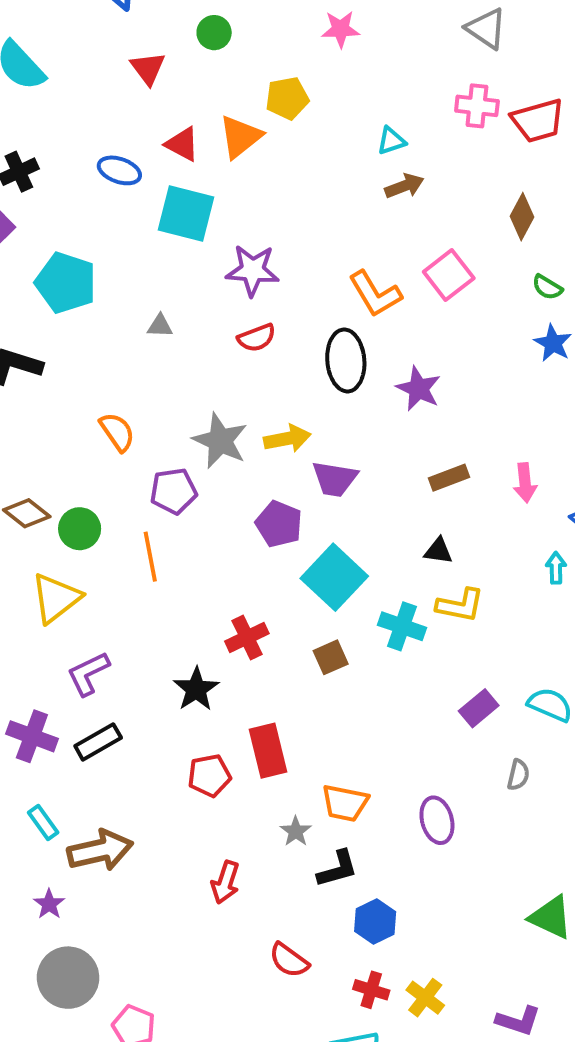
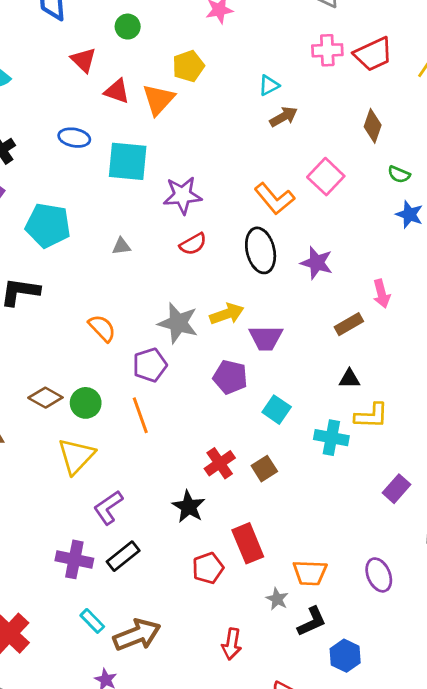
red triangle: (182, 144) -> (117, 91), moved
pink arrow: (525, 483) -> (382, 294), moved
cyan square: (334, 577) -> (277, 410), size x0.6
brown square: (331, 657) -> (264, 469), moved

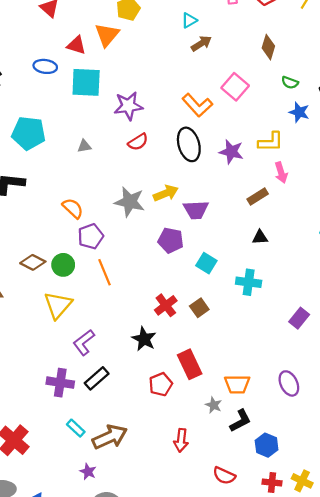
red triangle: (117, 91) -> (76, 45), moved
purple pentagon: (150, 365) -> (91, 236), moved
yellow L-shape: (371, 416) -> (271, 142), moved

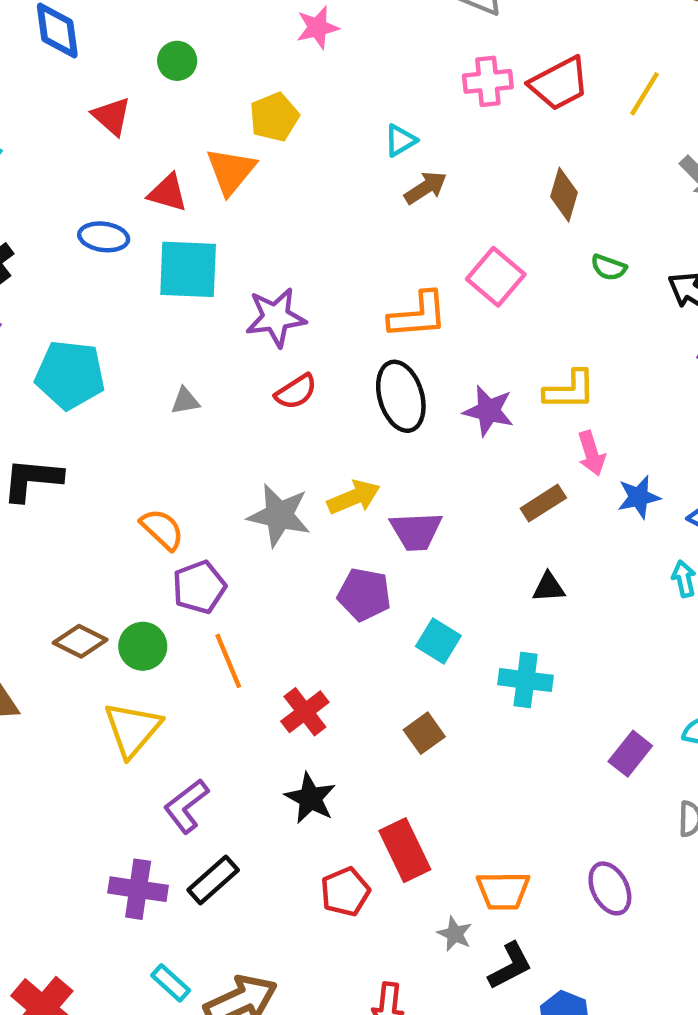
orange L-shape: (197, 105) -> (418, 315), turned -52
blue star: (299, 112) -> (639, 497), moved, turned -30
red cross: (166, 305) -> (305, 712), moved

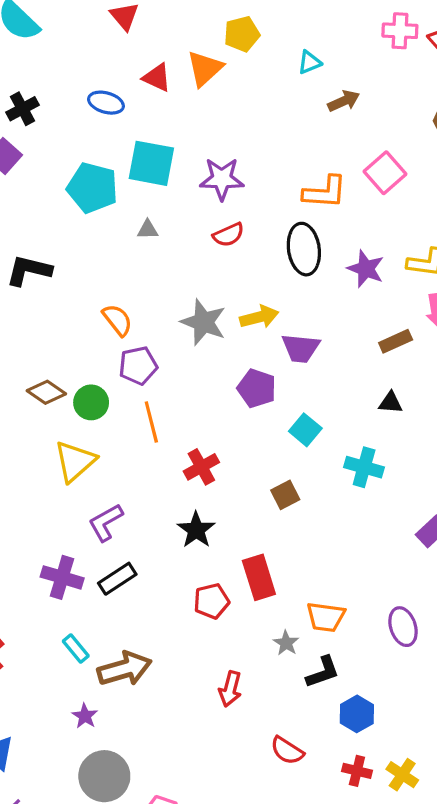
cyan triangle: (400, 140) -> (309, 62), moved
cyan square: (188, 269) -> (151, 163), moved
cyan pentagon: (70, 375) -> (92, 188), moved

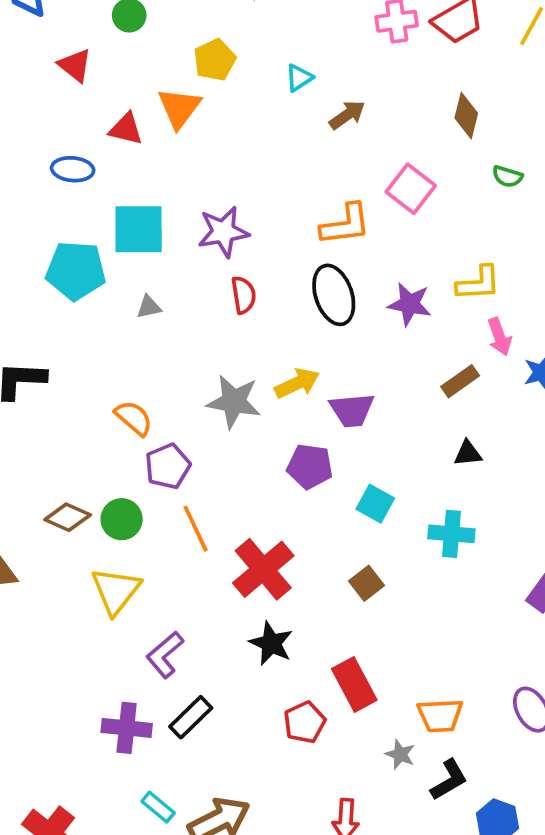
red semicircle: (229, 235) -> (244, 295), turned -64
red cross: (201, 467) -> (263, 569), size x1.5

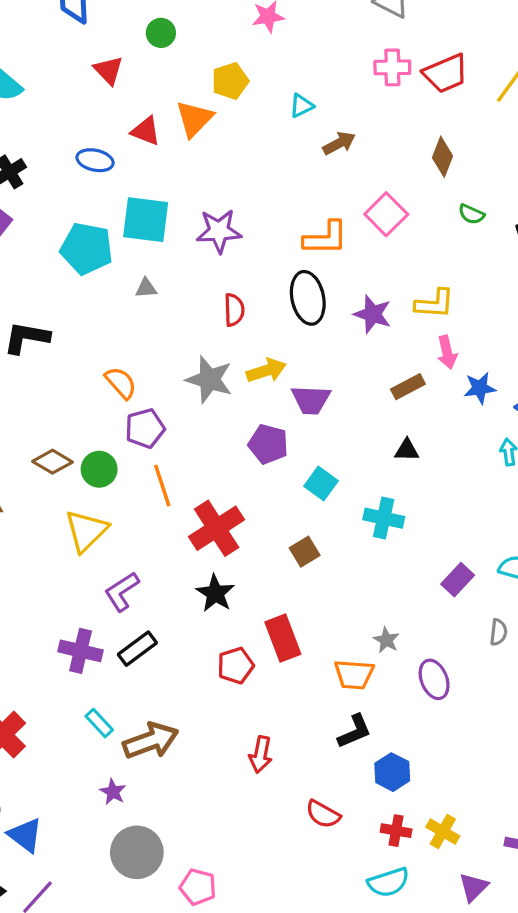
red semicircle: (244, 295) -> (234, 310), moved
gray star: (400, 754) -> (386, 640), moved

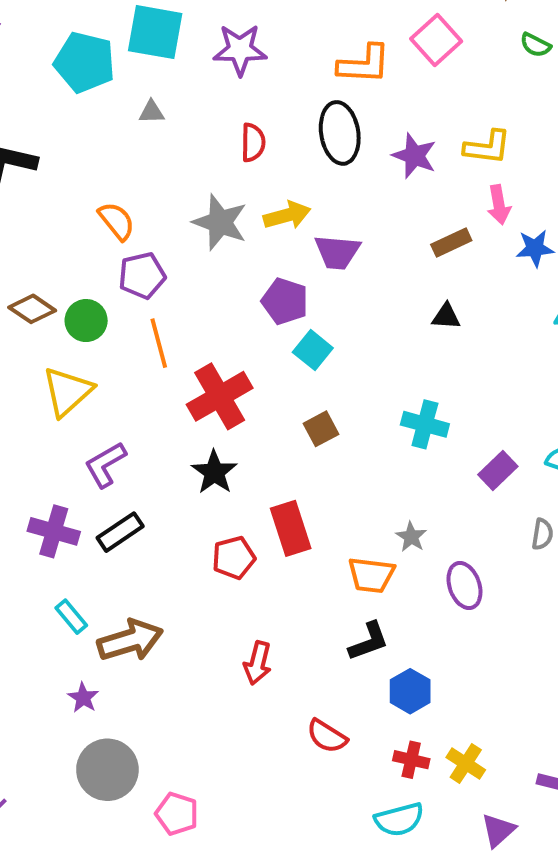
cyan square: (321, 483) -> (313, 350), moved
cyan cross: (384, 518) -> (425, 424), moved

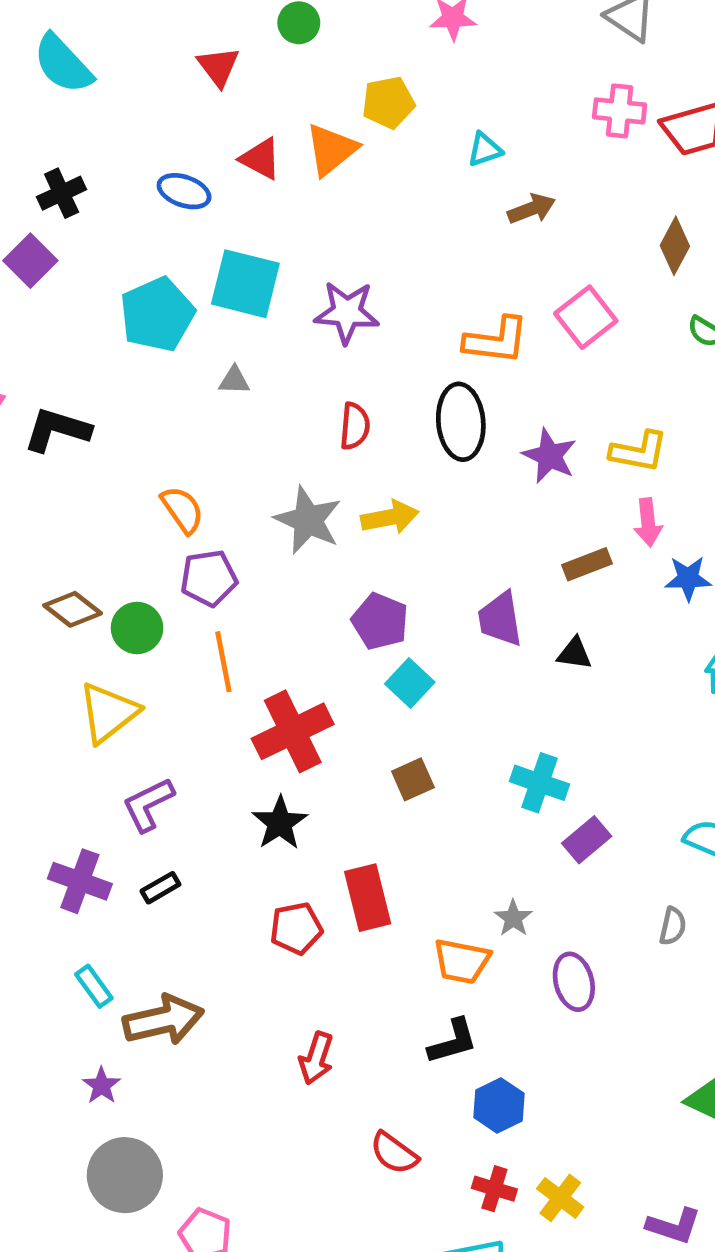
cyan pentagon: (85, 62) -> (157, 314), turned 30
purple trapezoid: (337, 252) -> (500, 619), moved, turned 72
purple rectangle: (498, 471) -> (587, 840), moved
black rectangle: (120, 532) -> (160, 888), size x0.7

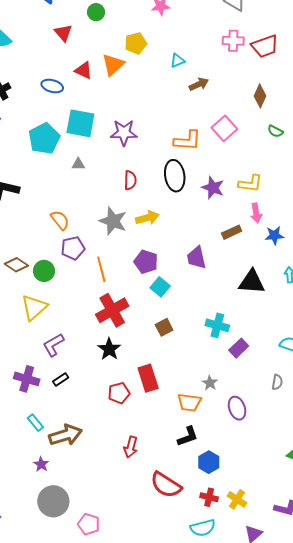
black triangle: (574, 653) -> (252, 282), moved, size x1.8
orange line: (223, 662) -> (101, 269), moved
red semicircle: (394, 1153) -> (166, 485), size x1.5

